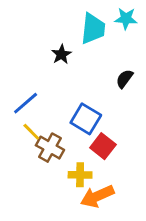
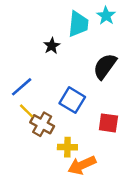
cyan star: (126, 19) -> (106, 16), turned 30
black semicircle: (124, 79) -> (105, 66), size x1.6
red square: (103, 146) -> (108, 123), moved, turned -30

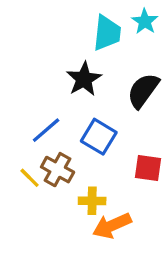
black star: (52, 46) -> (84, 79), moved, size x1.5
blue line: (22, 87) -> (46, 130), moved
yellow line: (26, 111) -> (30, 178), moved

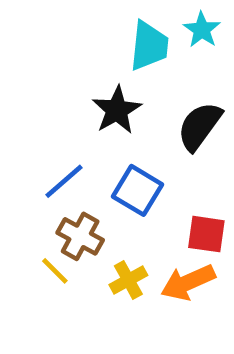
yellow line: (30, 178) -> (55, 271), moved
yellow cross: (92, 201) -> (128, 280), turned -30
orange arrow: (112, 226) -> (188, 282), moved

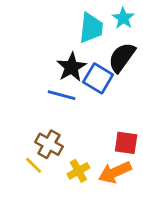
black semicircle: (199, 126) -> (122, 57), moved
blue line: (64, 181) -> (62, 95), moved, turned 56
blue square: (138, 190) -> (98, 78), moved

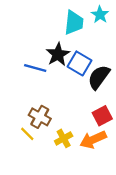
black semicircle: (122, 57) -> (99, 77), moved
blue line: (62, 95) -> (35, 68), moved
red square: (126, 143) -> (102, 116), turned -36

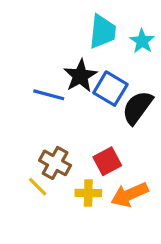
cyan star: (100, 15) -> (142, 41), moved
red square: (102, 116) -> (107, 161), moved
yellow cross: (64, 138) -> (88, 193), turned 30

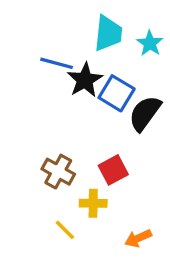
blue line: (49, 95) -> (57, 63), moved
yellow line: (38, 187) -> (65, 230), moved
orange arrow: (129, 195) -> (138, 238), moved, size x0.7

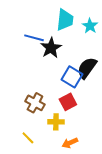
blue square: (117, 93) -> (72, 77), moved
yellow line: (65, 230) -> (28, 138), moved
orange arrow: (138, 238) -> (70, 143), moved

